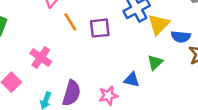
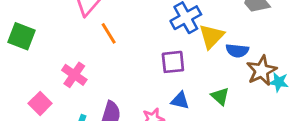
purple square: (100, 28) -> (173, 62), moved
green triangle: (155, 62) -> (220, 96), moved, turned -35

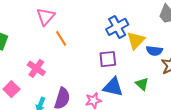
blue triangle: (180, 101) -> (113, 87), size x1.5

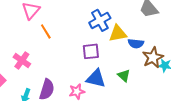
yellow triangle: (136, 40) -> (118, 33), turned 36

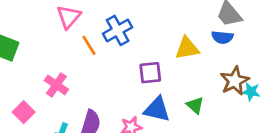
blue cross: (100, 20) -> (118, 30), moved
blue semicircle: (136, 43) -> (222, 37), moved

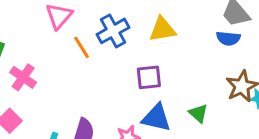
yellow triangle: (187, 48) -> (162, 29), moved
pink cross: (56, 85) -> (23, 77), moved

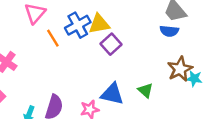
yellow triangle: (162, 29) -> (99, 24), moved
purple square: (149, 77) -> (111, 44), moved, turned -36

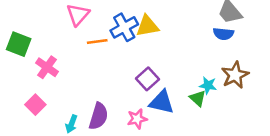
orange line: (53, 38) -> (97, 42), turned -66
purple square: (111, 44) -> (147, 79), moved
cyan star: (194, 79) -> (208, 85), moved

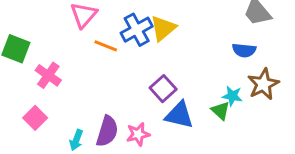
yellow triangle: (147, 26) -> (163, 28), turned -30
blue semicircle: (223, 34) -> (244, 50), moved
orange line: (97, 42) -> (106, 46), turned 30
pink star: (137, 119) -> (138, 134), moved

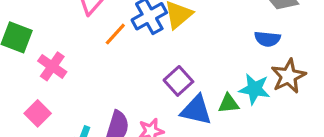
orange line: (106, 46) -> (115, 34), turned -70
cyan star: (232, 96) -> (254, 89), size x1.4
green triangle: (221, 111) -> (229, 104), moved, turned -48

